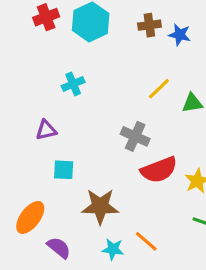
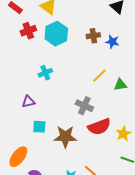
brown star: (100, 206) -> (65, 137), moved

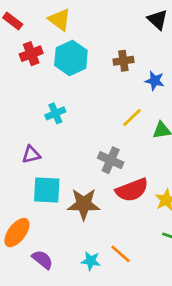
blue star: (112, 42) -> (155, 81), moved
cyan square: (39, 127) -> (47, 190), size x1.5

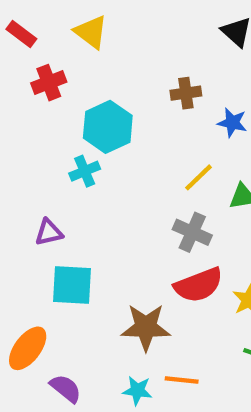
cyan hexagon: (71, 58) -> (108, 127), moved
gray cross: (111, 160) -> (192, 232), moved
brown star: (84, 204) -> (146, 327), moved
orange line: (121, 254) -> (182, 380), turned -35

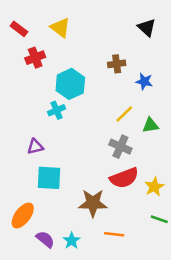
cyan star: (137, 391) -> (72, 241), moved, turned 30

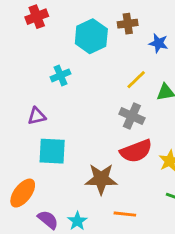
cyan hexagon: (70, 84) -> (91, 36), moved

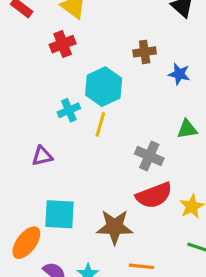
red cross: (37, 17) -> (63, 44), moved
cyan hexagon: (91, 36) -> (104, 87), moved
yellow line: (136, 80) -> (100, 124), moved, turned -30
cyan square: (52, 151) -> (59, 214), moved

